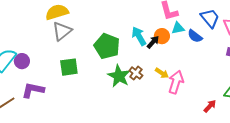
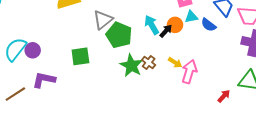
gray triangle: (62, 31) -> (103, 20), moved

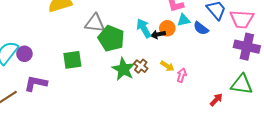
gray triangle: (103, 20) -> (95, 23), turned 45
black arrow: (166, 31) -> (158, 34), turned -144
pink arrow: (189, 72) -> (182, 75), size x0.6

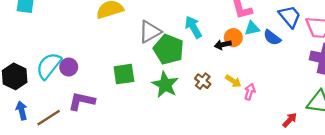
gray triangle: (95, 23) -> (150, 32), turned -35
cyan arrow: (144, 28) -> (193, 27), moved
green star: (123, 69) -> (165, 85), moved

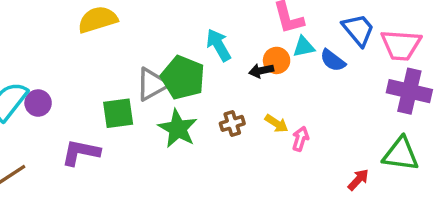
gray triangle: (150, 32) -> (152, 84), moved
brown cross: (203, 81) -> (232, 123), turned 35
purple L-shape: (82, 101) -> (81, 152), moved

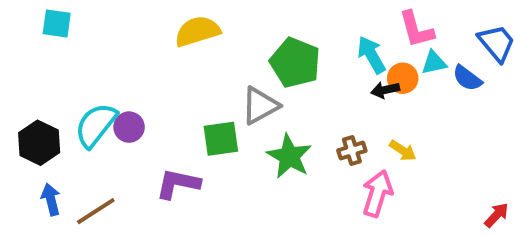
cyan arrow: (219, 45) -> (371, 55), moved
green pentagon: (183, 77) -> (295, 63), moved
pink arrow: (300, 139) -> (377, 194), moved, size x1.6

